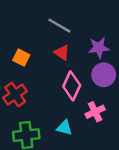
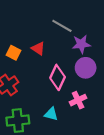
gray line: (59, 26) -> (62, 26), moved
red triangle: (62, 53) -> (38, 48), moved

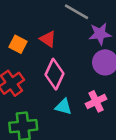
pink diamond: (58, 77) -> (54, 74), moved
cyan triangle: (51, 114) -> (64, 107), moved

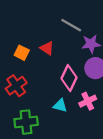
pink diamond: (54, 74) -> (69, 78), moved

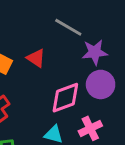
pink diamond: (69, 78) -> (65, 98), turned 45

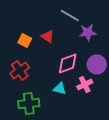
purple circle: (101, 84) -> (97, 64), moved

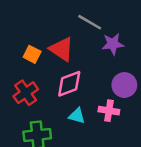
red triangle: (48, 36) -> (62, 49), size x1.5
pink diamond: (68, 63) -> (69, 84), moved
pink cross: (85, 84) -> (109, 111), turned 35

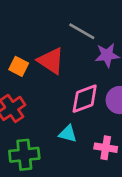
pink diamond: (69, 84) -> (85, 99), moved
pink cross: (109, 111) -> (106, 148), moved

